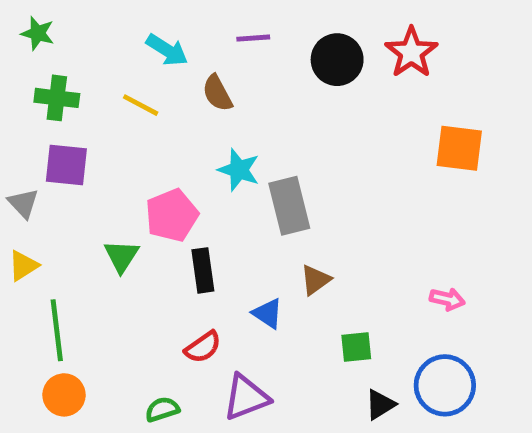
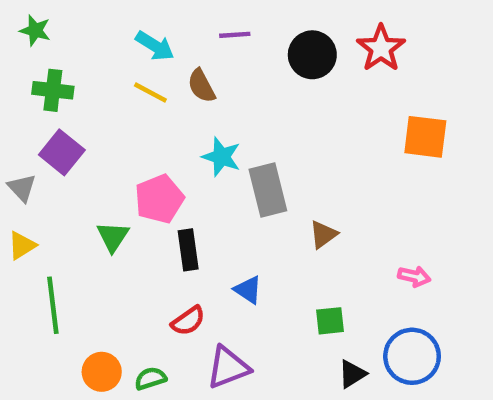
yellow line: (141, 105) -> (150, 92), moved
purple square: (66, 165) -> (62, 152), turned 33
brown triangle: (316, 280) -> (323, 234), moved
orange circle: (64, 395) -> (102, 372), moved

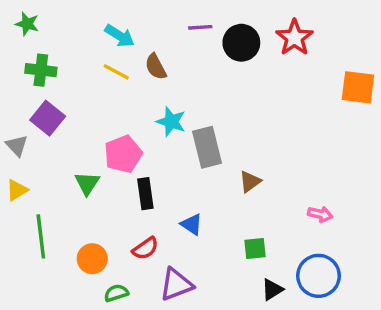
purple line: (235, 35) -> (200, 27), moved
orange square: (425, 137) -> (358, 87), moved
orange circle: (102, 372) -> (92, 259), moved

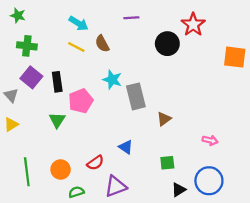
black circle: (241, 43) -> (167, 44), moved
black rectangle: (145, 194) -> (57, 82), moved
green line: (41, 236) -> (27, 172), moved

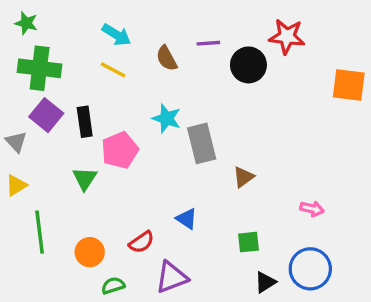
purple line: (131, 18) -> (208, 43), moved
red star: (193, 25) -> (287, 37), turned -30
brown semicircle: (102, 44) -> (167, 58), moved
green cross: (27, 46) -> (40, 68), size x1.4
green line: (27, 172) -> (40, 232), moved

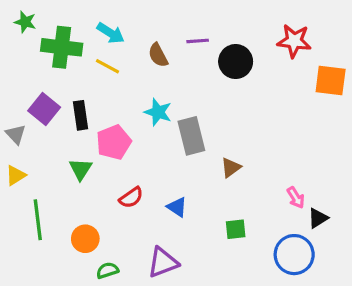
red star: (287, 37) -> (294, 41), moved
green cross: (40, 68) -> (62, 47), moved
pink arrow: (312, 209) -> (296, 198), turned 45
red semicircle: (141, 242) -> (131, 198), moved
black triangle: (265, 282) -> (318, 218), moved

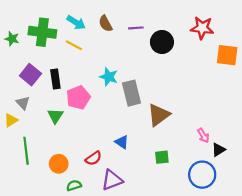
green star: (25, 22) -> (12, 39), moved
brown semicircle: (158, 55) -> (105, 24), moved
gray triangle: (16, 134) -> (23, 103), moved
brown triangle: (231, 168) -> (159, 115), size x1.6
red semicircle: (131, 198) -> (93, 158), moved

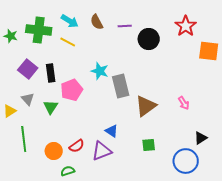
red star: (202, 28) -> (186, 26), turned 30
gray triangle: (23, 103) -> (28, 99), moved
pink arrow: (203, 135) -> (184, 103), moved
red semicircle: (93, 158) -> (77, 146), moved
purple triangle: (112, 180) -> (102, 151), moved

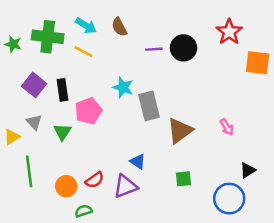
purple line: (125, 26) -> (154, 49), moved

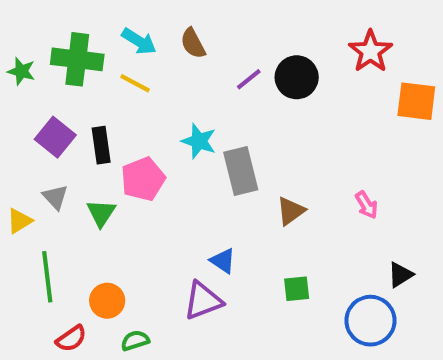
purple line: (154, 49) -> (249, 79), turned -35
brown triangle: (180, 131) -> (291, 211), size x0.7
red semicircle: (95, 180) -> (71, 339), moved

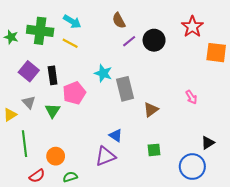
brown semicircle: (193, 43) -> (119, 20), moved
pink arrow: (366, 205) -> (191, 97), moved

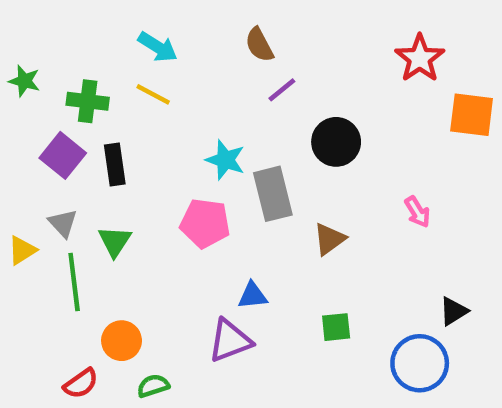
green cross: (40, 31) -> (88, 101), moved, size x0.7
black circle: (154, 40) -> (336, 142), moved
pink pentagon: (74, 93) -> (205, 223), moved, turned 30
blue triangle: (116, 135) -> (253, 295), turned -40
green line: (25, 144) -> (74, 282), moved

